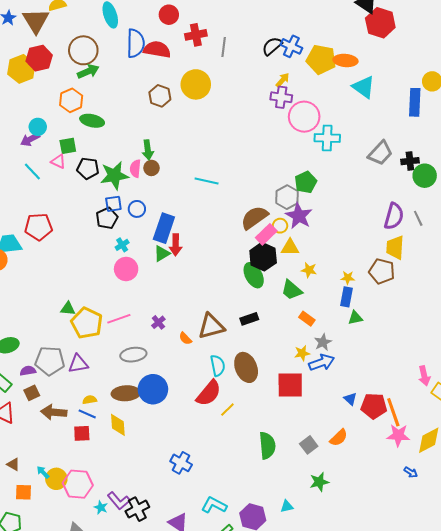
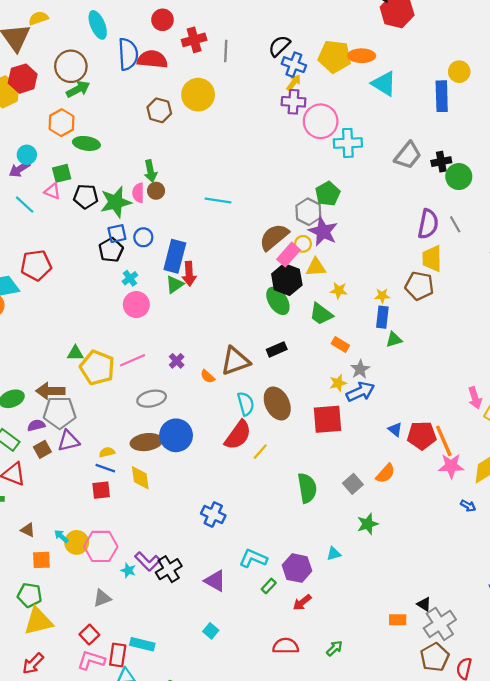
blue cross: (291, 46) -> (294, 65), moved
purple triangle: (78, 364) -> (68, 441), moved
brown arrow: (54, 412) -> (50, 391), moved

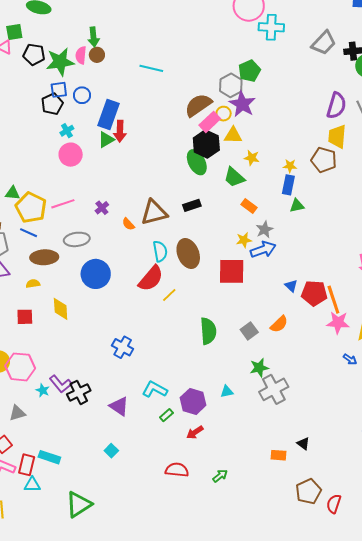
brown ellipse: (146, 442) -> (44, 257), moved
blue line: (105, 468) -> (29, 233), moved
gray cross: (440, 624) -> (274, 389), moved

